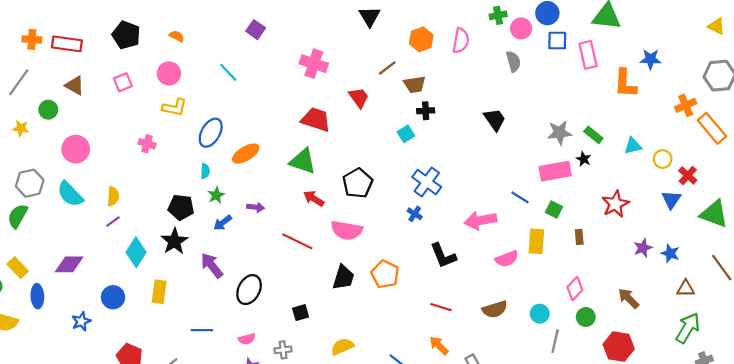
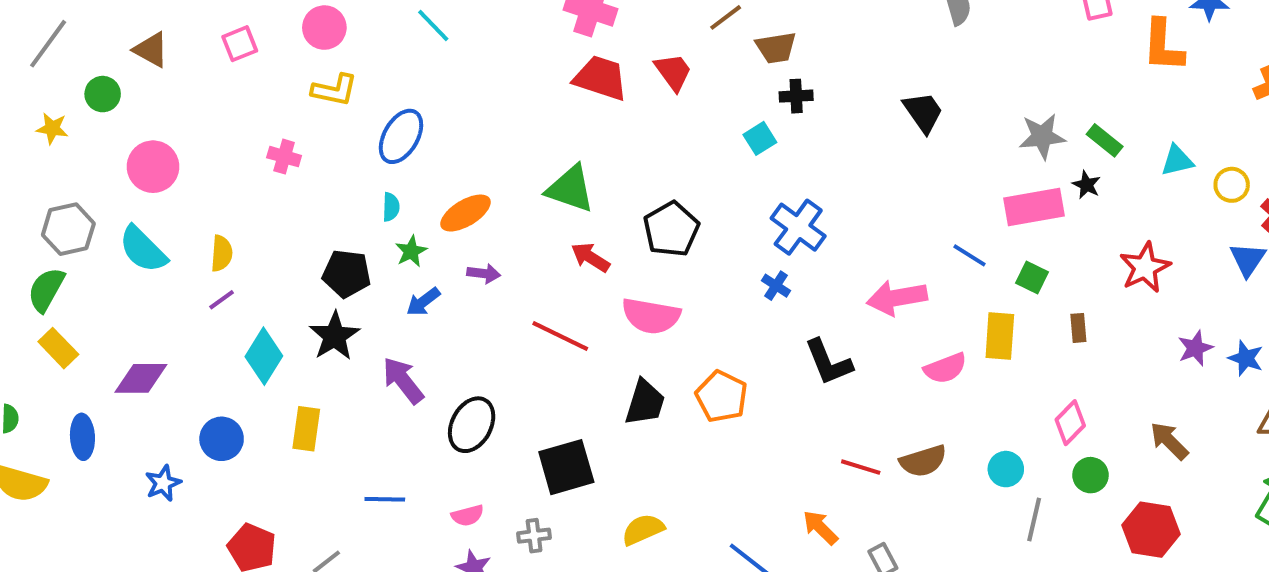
red trapezoid: (316, 120) -> (601, 78), moved
orange ellipse: (246, 154) -> (466, 213), moved
yellow rectangle: (18, 268) -> (58, 348), moved
red line: (441, 307) -> (861, 467), moved
black square: (301, 313) -> (566, 467), size x1.8

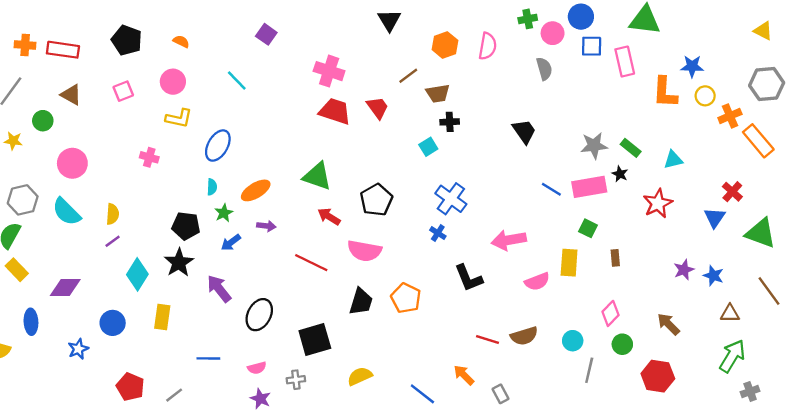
yellow circle: (1232, 185) -> (705, 96), moved
blue line: (970, 255) -> (551, 189), moved
red star: (1145, 267) -> (658, 203), moved

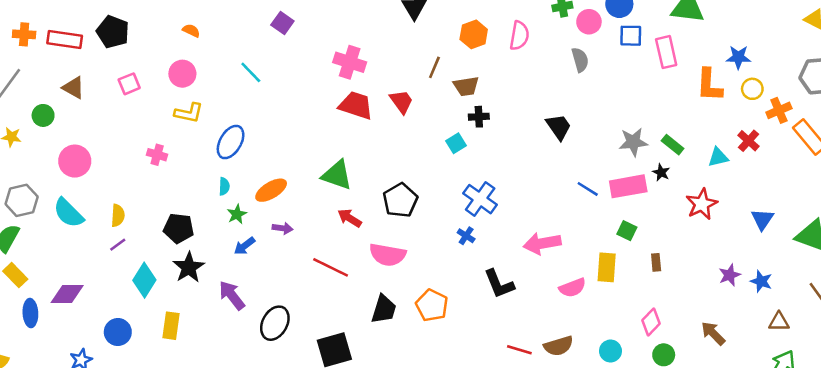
black pentagon: (127, 40) -> (113, 32), moved
brown line: (408, 76) -> (434, 67), turned -30
red cross: (732, 192) -> (749, 141), moved
black pentagon: (186, 226) -> (179, 228), moved
blue ellipse: (31, 322) -> (30, 313), moved

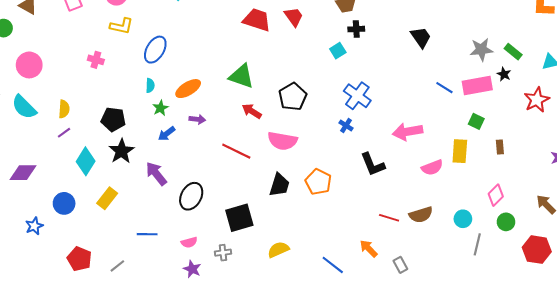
yellow rectangle: (171, 326) -> (107, 198), turned 30

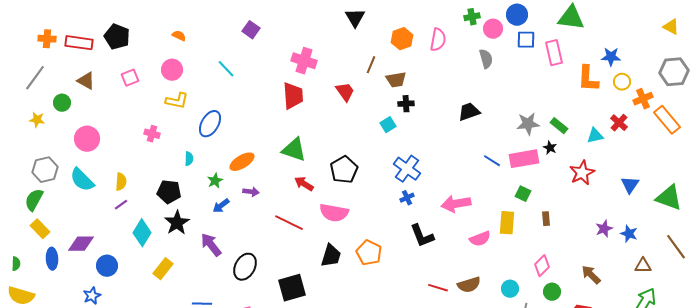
red trapezoid: (257, 20) -> (293, 96), moved, turned 68
black trapezoid: (421, 37) -> (469, 112), turned -75
cyan semicircle: (150, 85) -> (189, 159), moved
blue cross: (346, 125) -> (407, 198), moved, turned 32
blue circle: (64, 203) -> (107, 266), moved

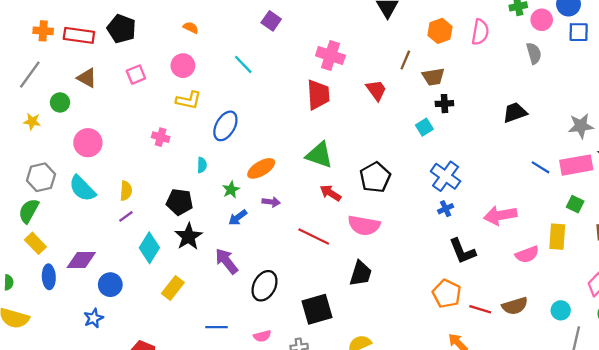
orange pentagon: (369, 253) -> (447, 294), moved

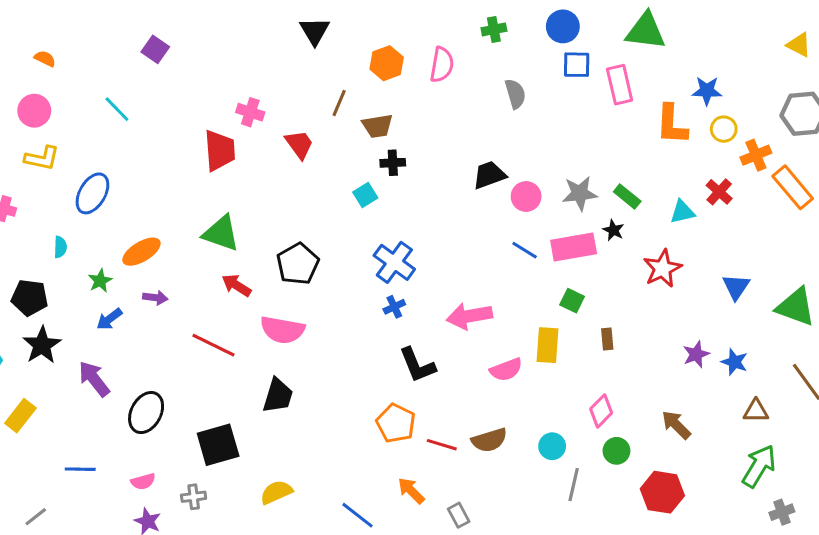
pink circle: (542, 20) -> (526, 196), moved
pink cross: (330, 56) -> (250, 112), moved, size x0.7

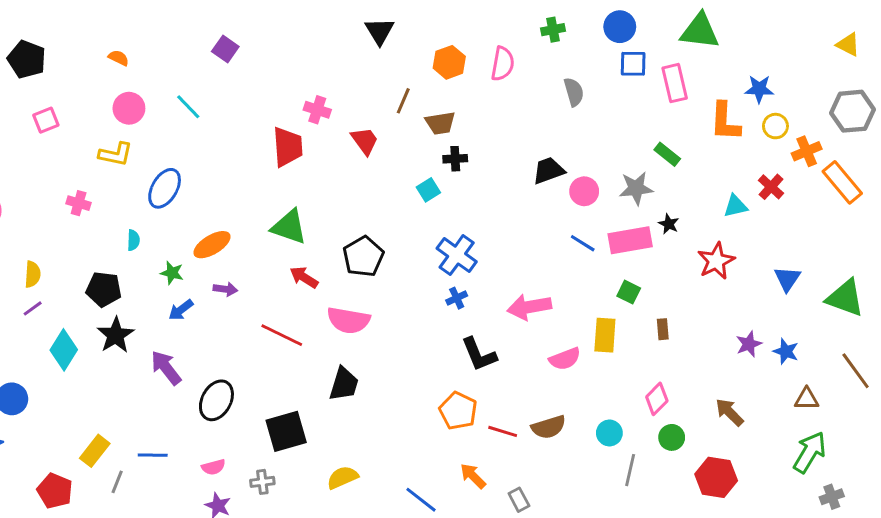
pink circle: (34, 111) -> (129, 108), moved
green rectangle: (627, 196) -> (667, 154), moved
green star: (100, 281) -> (172, 273), turned -30
yellow rectangle: (20, 416) -> (95, 451), moved
gray line: (36, 517) -> (117, 482), moved, turned -30

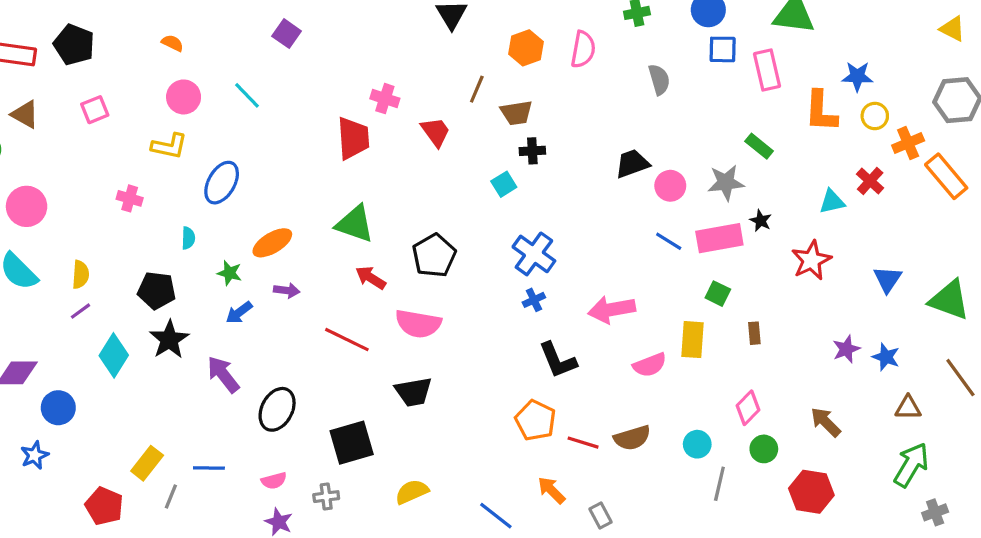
black trapezoid: (344, 384) -> (413, 392), turned 63

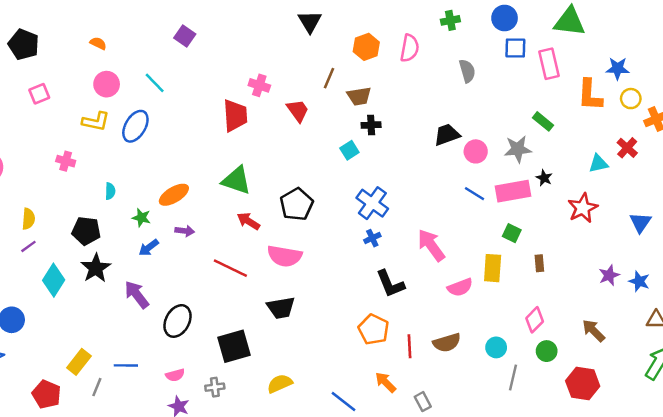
blue ellipse: (222, 183) -> (135, 126), moved
pink arrow: (612, 309) -> (431, 245), turned 64
red line: (583, 443) -> (410, 346), turned 70

